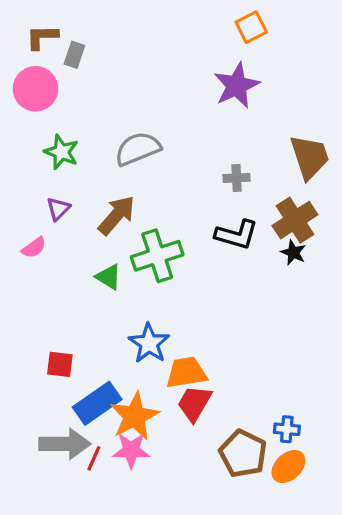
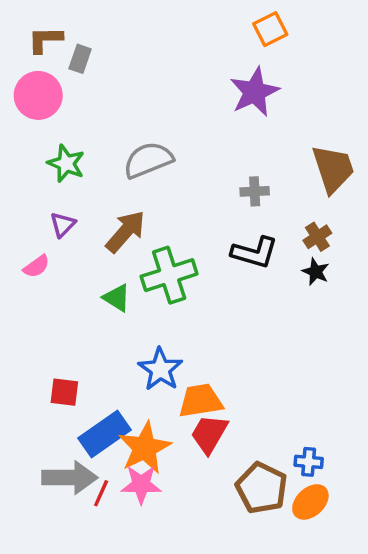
brown cross: (295, 220) -> (317, 237), size x0.6

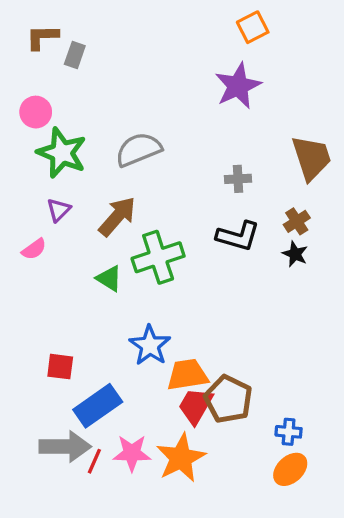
pink circle: (38, 95) -> (36, 112), moved, size x0.7
green star: (66, 163) -> (62, 153), size x1.4
orange star: (145, 448) -> (181, 458), moved
brown pentagon: (262, 488) -> (228, 399), moved

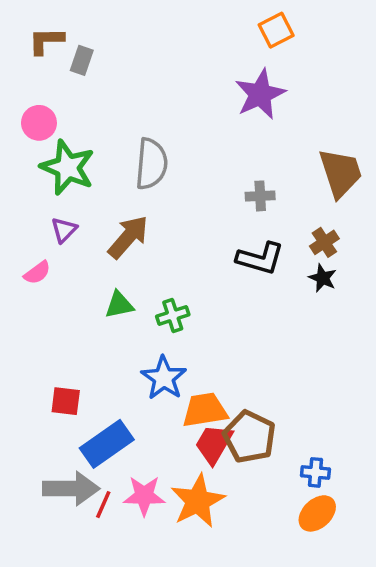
gray semicircle: (138, 150) -> (151, 164), turned 117
green cross: (158, 257) -> (173, 315), moved, size x0.6
green triangle: (109, 278) -> (119, 305), turned -44

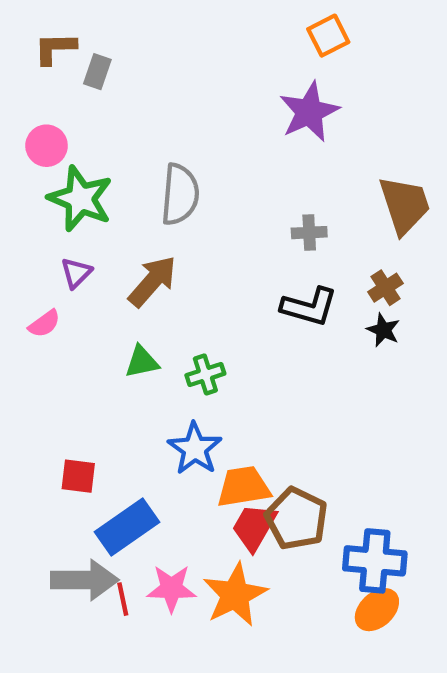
blue cross: (315, 472) -> (375, 561), size x1.8
red line: (103, 505) -> (123, 599), turned -36

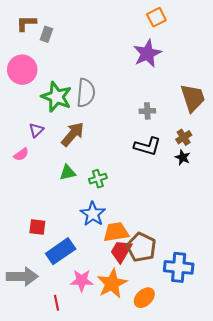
pink circle: (47, 146) -> (22, 70), size x1.5
green star: (80, 199) -> (57, 97), moved
gray arrow: (85, 580) -> (22, 276), moved
red line: (123, 599) -> (57, 303), moved
orange ellipse: (377, 610) -> (144, 298), moved

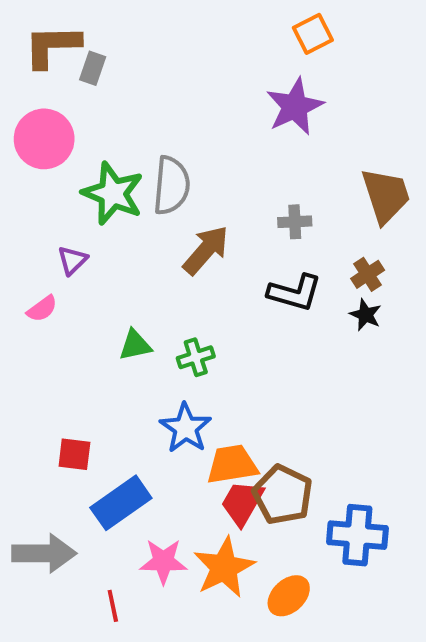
brown L-shape: (26, 23) -> (52, 46), size x1.4
brown arrow: (73, 134) -> (206, 250), moved

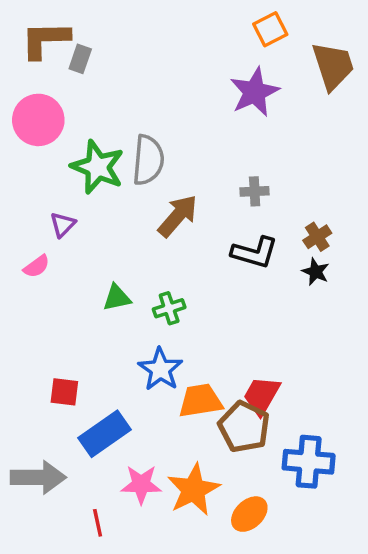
brown trapezoid: (386, 196) -> (333, 66), moved
red trapezoid: (242, 503) -> (262, 395), moved

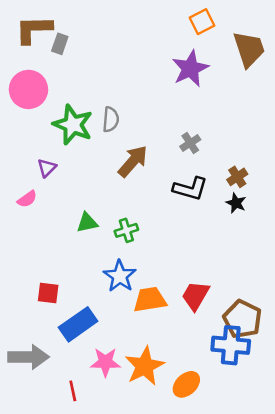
gray semicircle: (148, 160) -> (111, 119), size x0.7
gray cross: (255, 191) -> (190, 143), turned -30
brown pentagon: (244, 427) -> (242, 319), moved

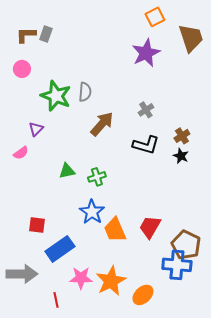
brown L-shape: (34, 29) -> (26, 35), moved, size x0.7
pink circle: (28, 89) -> (22, 69), size x0.6
orange trapezoid: (150, 300) -> (115, 230), turned -104

